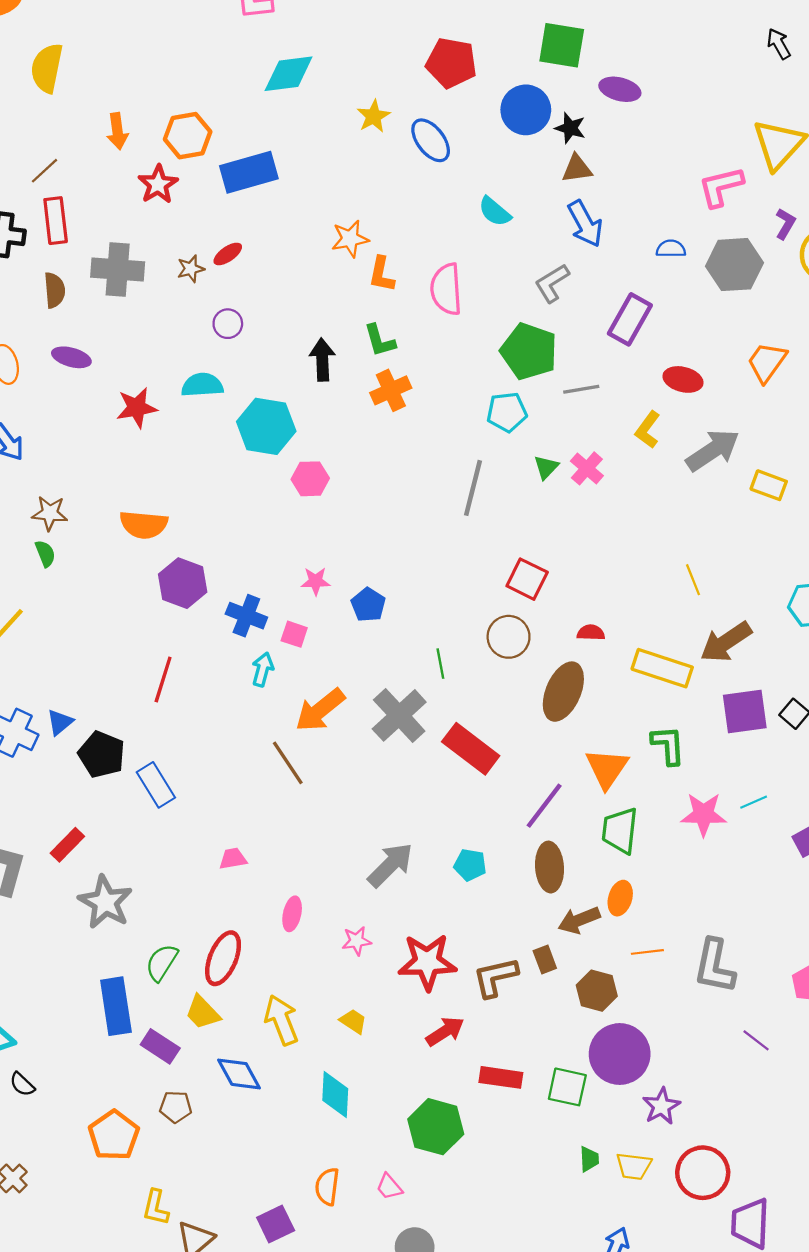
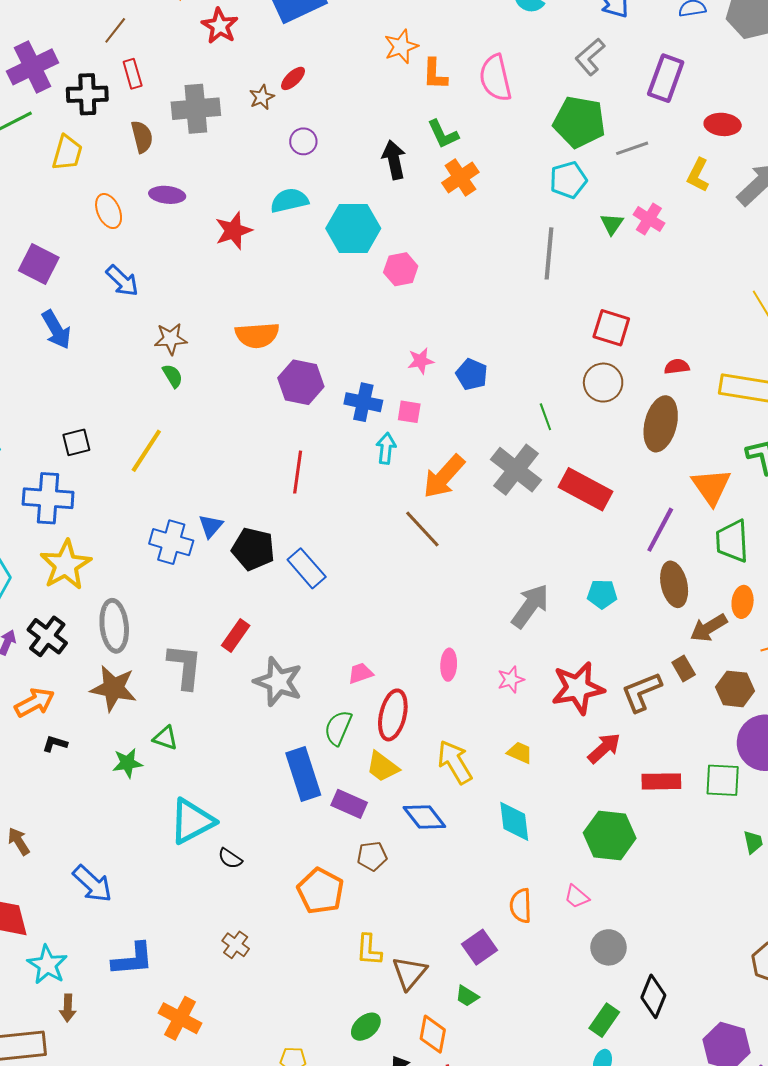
red rectangle: (56, 221) -> (133, 74), size x0.7
pink trapezoid: (233, 859) -> (360, 673), moved

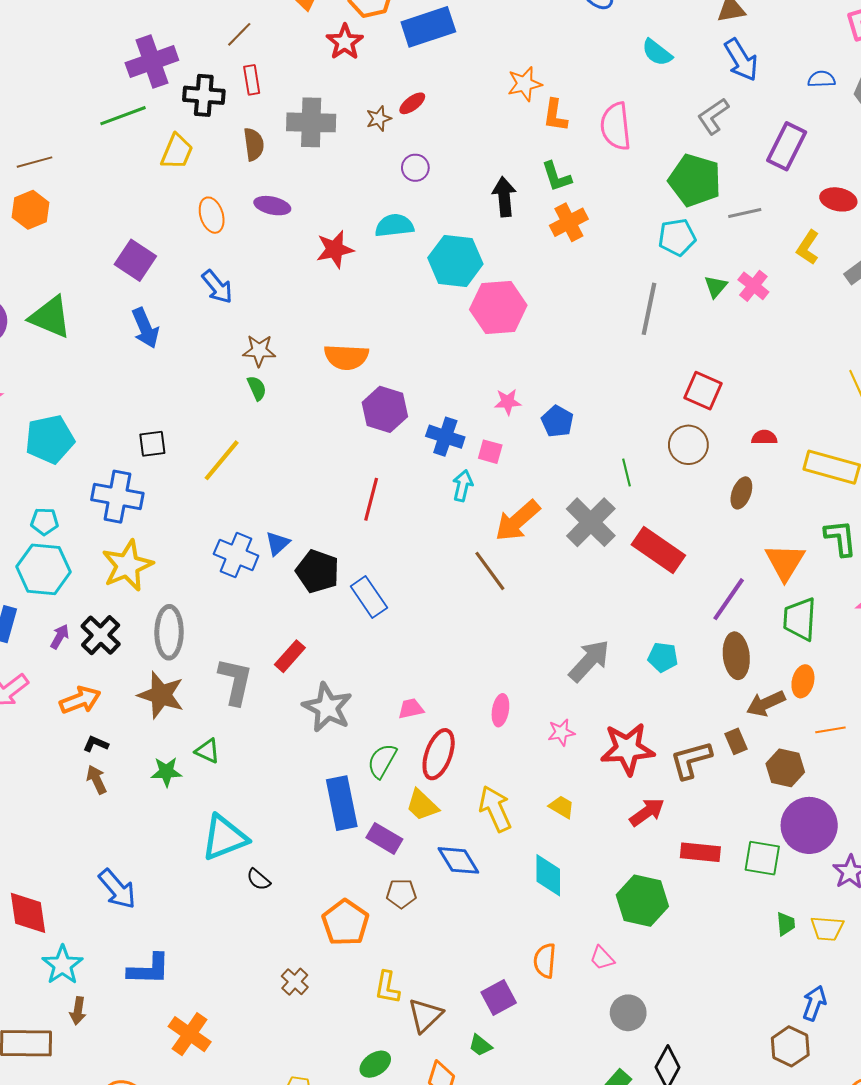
pink hexagon: (401, 269) -> (498, 307), size x1.6
brown ellipse: (661, 424) -> (741, 493), size x0.6
brown arrow: (19, 841) -> (97, 780), moved
brown cross: (236, 945) -> (295, 982), moved

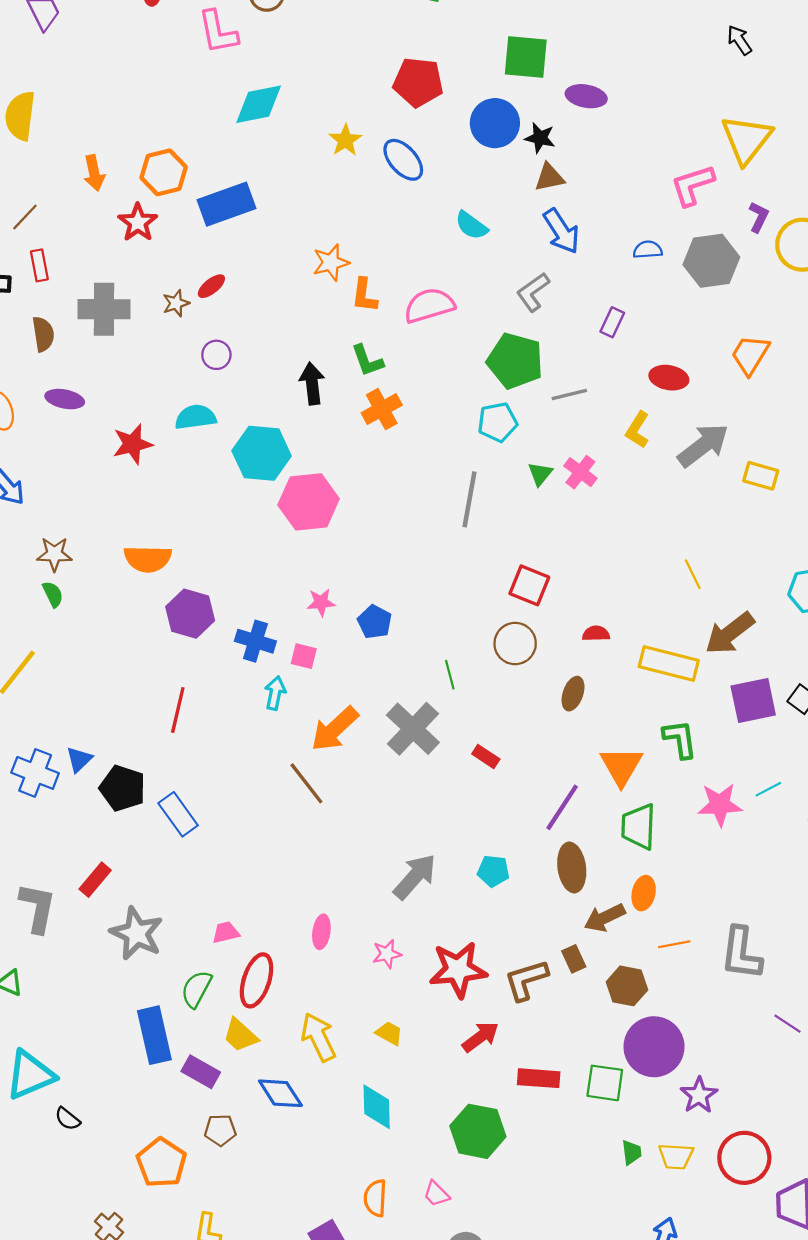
pink semicircle: (616, 126) -> (429, 305), turned 81
purple rectangle: (787, 146) -> (612, 322), size x0.6
red rectangle: (658, 550) -> (486, 757), size x0.5

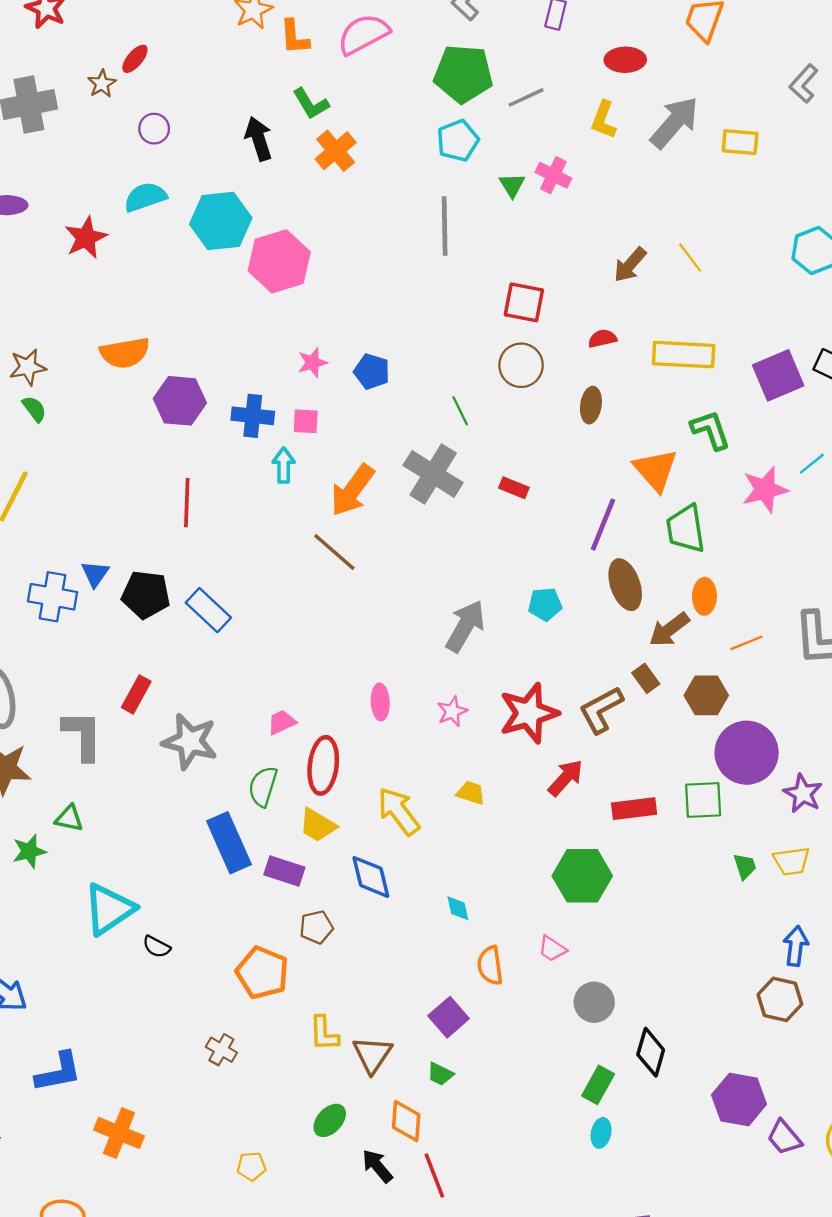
brown arrow: (730, 633) -> (630, 265), moved, size x0.7
blue diamond: (280, 1093) -> (371, 877), turned 30
cyan diamond: (377, 1107) -> (458, 908), moved, size x0.6

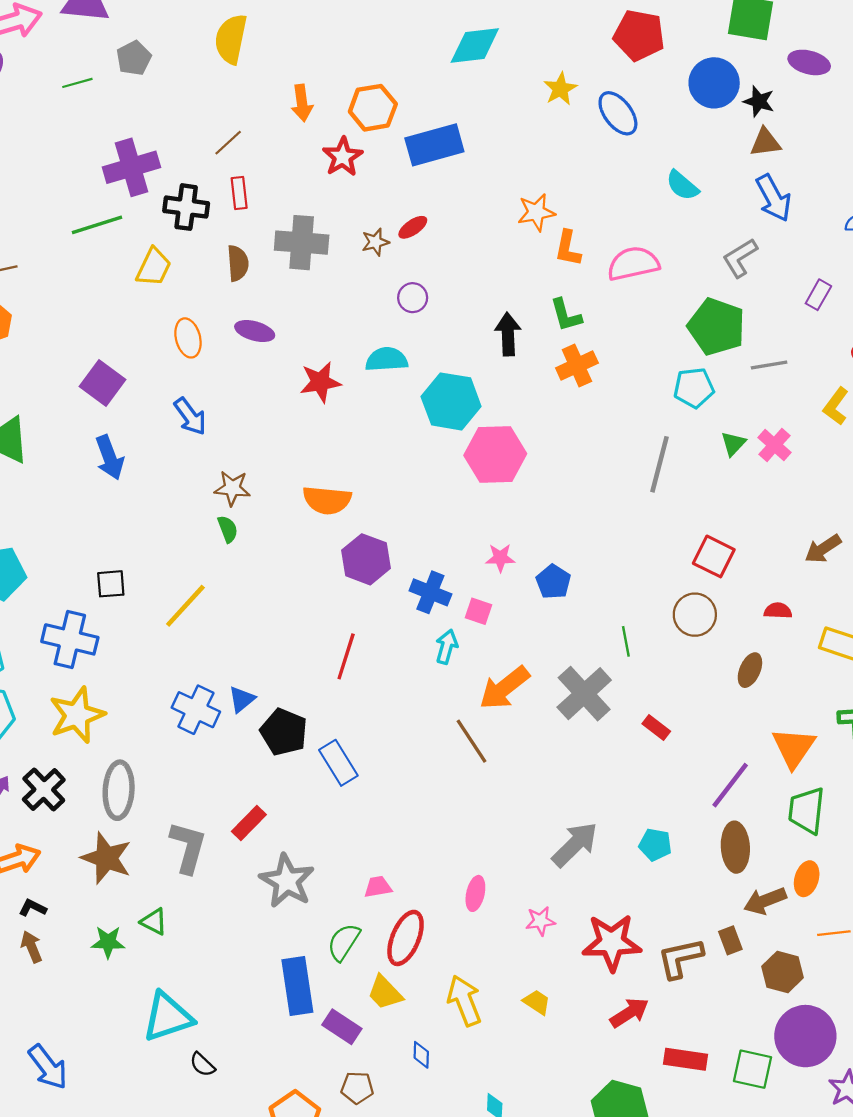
blue diamond: (371, 877) -> (421, 1055), size x0.6

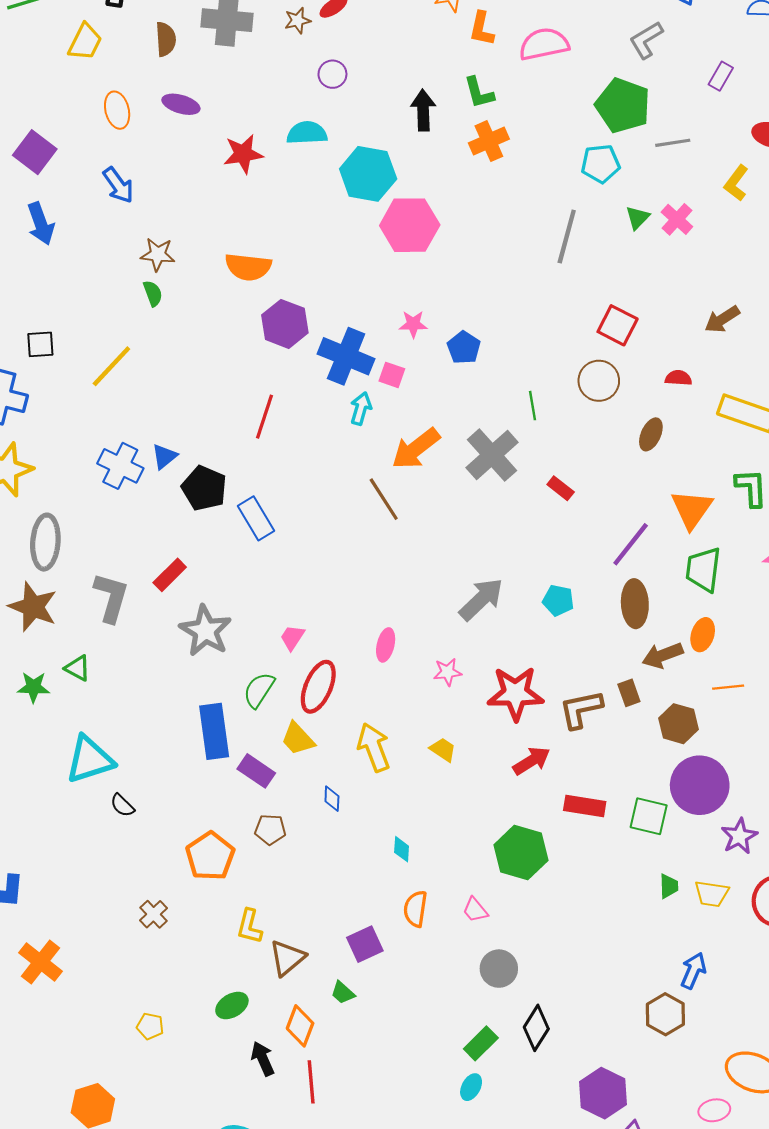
blue cross: (430, 592) -> (346, 356), size x1.4
pink trapezoid: (378, 887) -> (292, 637), turned -48

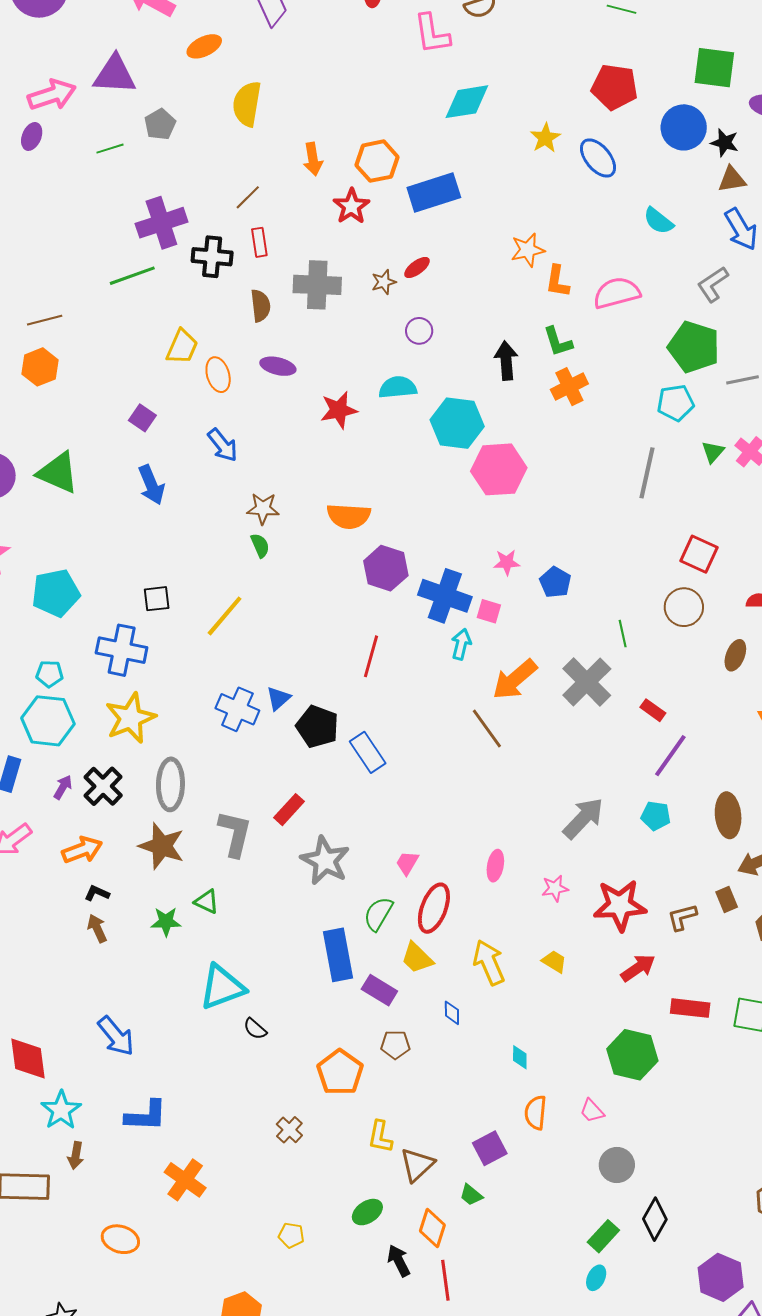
yellow trapezoid: (85, 42) -> (182, 347), moved
purple square: (35, 152) -> (142, 418), size x0.7
purple line: (631, 544) -> (670, 756), moved
brown L-shape: (581, 709) -> (682, 917), size x0.7

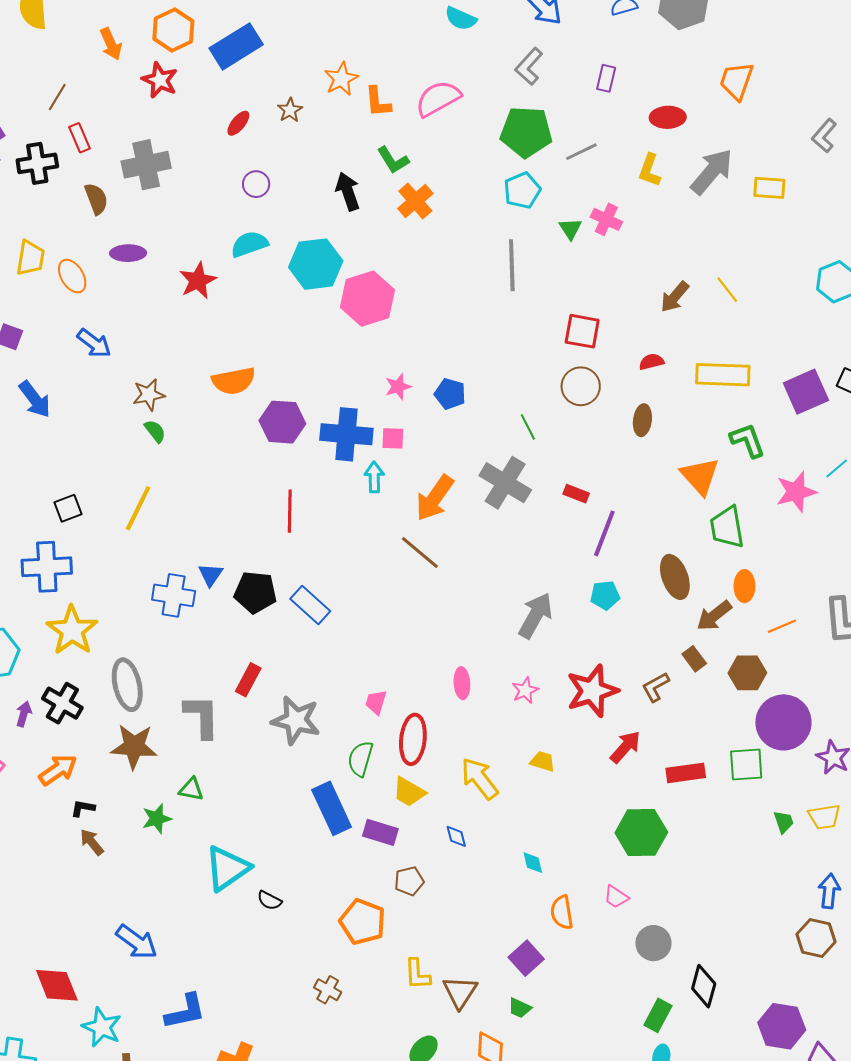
brown star: (384, 282) -> (290, 110), moved

